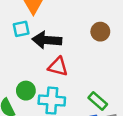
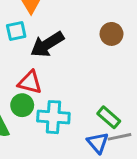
black arrow: (47, 40) -> (47, 44), turned -36
red triangle: (58, 67) -> (30, 82), moved

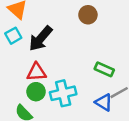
green rectangle: (109, 117) -> (104, 69), moved

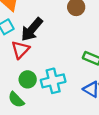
red triangle: (36, 72) -> (20, 50), moved, turned -42

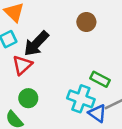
cyan cross: (53, 81) -> (81, 99), moved, turned 30

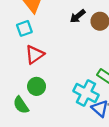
black arrow: (36, 44) -> (78, 16), moved, size x0.6

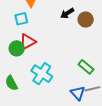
green circle: (37, 86) -> (17, 48), moved
cyan cross: (86, 93) -> (42, 74), moved

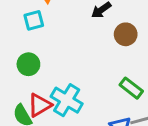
brown circle: (86, 20) -> (126, 34), moved
red triangle: (28, 42) -> (40, 105), moved

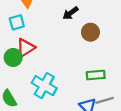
green rectangle: (131, 88) -> (96, 75), turned -42
red triangle: (40, 105) -> (26, 48), moved

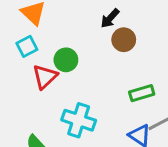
black arrow: (71, 13) -> (110, 18), moved
green circle: (13, 57) -> (66, 60), moved

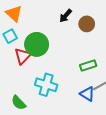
brown circle: (124, 40) -> (87, 24), moved
green circle: (66, 60) -> (37, 44), size x1.5

